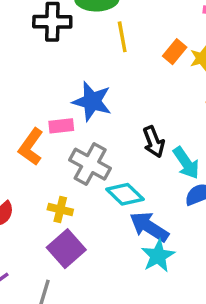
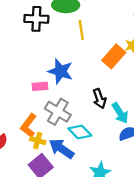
orange rectangle: (175, 52) -> (114, 56), moved, size x1.5
orange L-shape: (31, 147) -> (29, 126), moved
blue arrow: (149, 227) -> (61, 149), moved

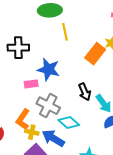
black cross: (36, 19) -> (18, 48), moved

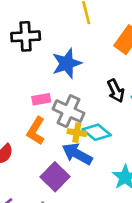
blue star: (48, 69) -> (67, 63), turned -30
pink rectangle: (31, 84) -> (41, 99), moved
yellow cross: (32, 132) -> (77, 133), moved

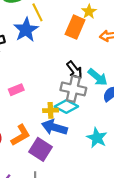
blue star: (67, 63) -> (26, 30), moved
gray cross: (69, 111) -> (73, 89), moved
orange L-shape: (36, 131) -> (21, 135), moved, turned -140

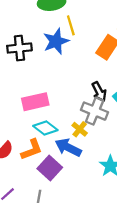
pink rectangle: (16, 90) -> (35, 102), size x1.6
cyan diamond: (66, 107) -> (45, 128), moved
yellow cross: (50, 110) -> (80, 129), moved, turned 32

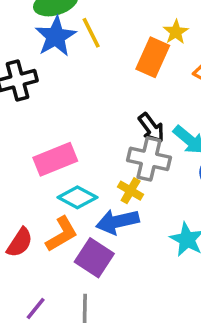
blue star: (56, 41) -> (56, 37), moved
blue arrow: (68, 147) -> (117, 222), turned -30

